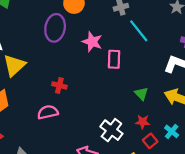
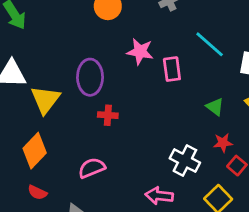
purple ellipse: (55, 28) -> (90, 77), moved
cyan line: (139, 31) -> (210, 44), moved
pink semicircle: (48, 112) -> (92, 168), moved

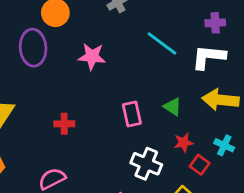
pink rectangle: (172, 69) -> (132, 114), moved
purple ellipse: (90, 77) -> (33, 48), moved

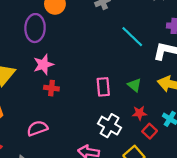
pink star: (92, 56) -> (43, 65), moved, turned -30

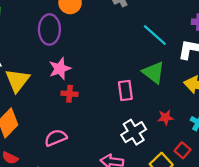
green triangle: (135, 85) -> (154, 73), moved, size x1.5
white cross: (110, 126) -> (134, 132), turned 30
red square: (150, 131) -> (183, 150), moved

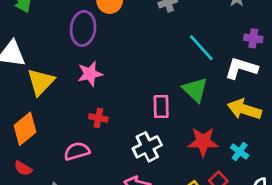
red cross: (69, 94) -> (98, 118), moved
red star: (166, 117) -> (203, 142), size x1.6
white cross: (134, 132) -> (147, 147), moved

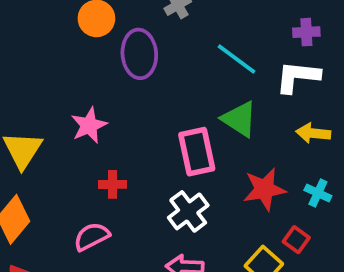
purple ellipse: (83, 28) -> (139, 54), moved
pink rectangle: (161, 106) -> (197, 152), size x1.4
yellow arrow: (244, 109) -> (313, 133), size x0.7

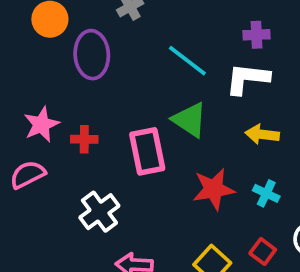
red cross: (113, 184) -> (84, 139), moved
white cross: (188, 211) -> (99, 212), moved
pink semicircle: (92, 237) -> (28, 175), moved
red square: (296, 240) -> (263, 251), moved

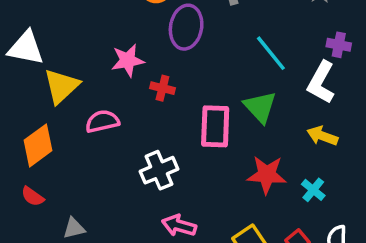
white L-shape: (247, 79) -> (321, 82), turned -81
pink star: (41, 124) -> (128, 60), moved
red cross: (84, 139) -> (162, 88), moved

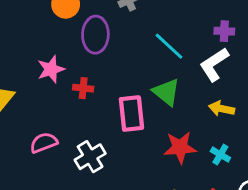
white L-shape: (321, 82) -> (214, 64), turned 36
pink semicircle: (102, 121) -> (44, 143), moved

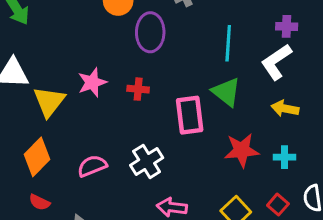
cyan line: (169, 46) -> (228, 43), turned 52
pink star: (51, 69) -> (92, 82), moved
pink semicircle: (44, 143) -> (92, 166), moved
cyan cross: (220, 155) -> (285, 157), turned -30

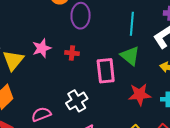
pink semicircle: (92, 166) -> (41, 114), moved

